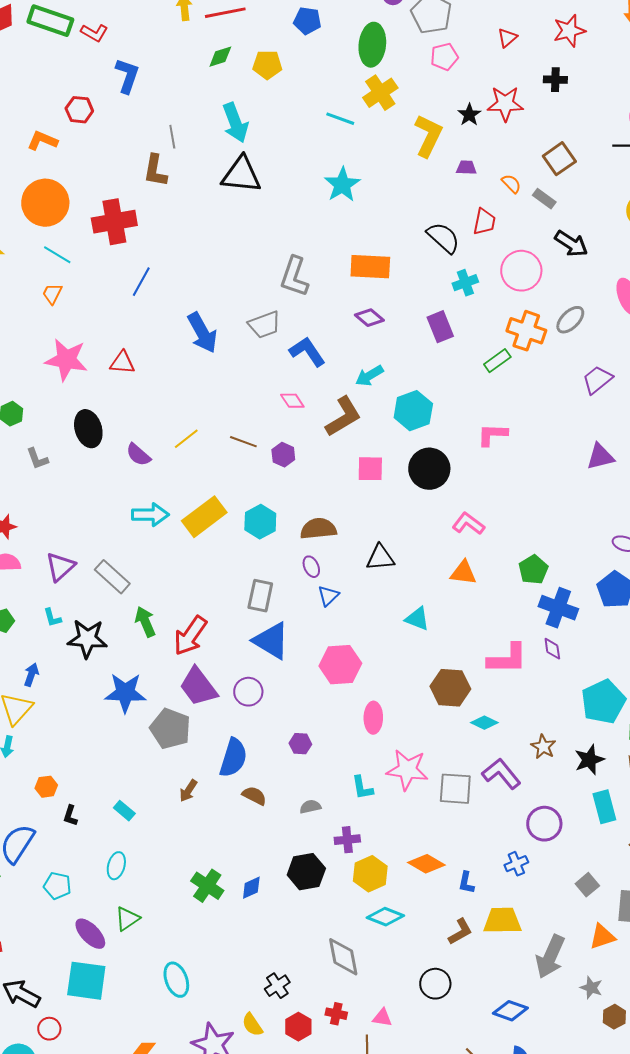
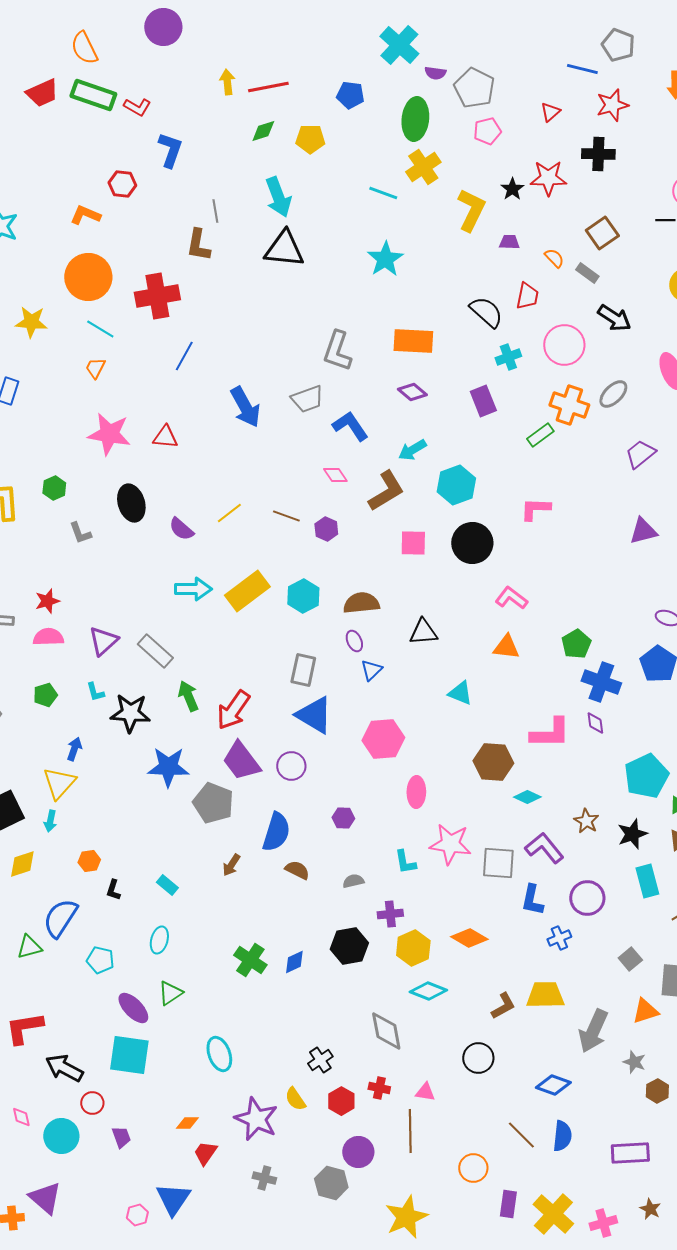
black cross: (555, 80) -> (598, 154), size x1.4
blue L-shape: (466, 883) -> (532, 900), moved, size x1.4

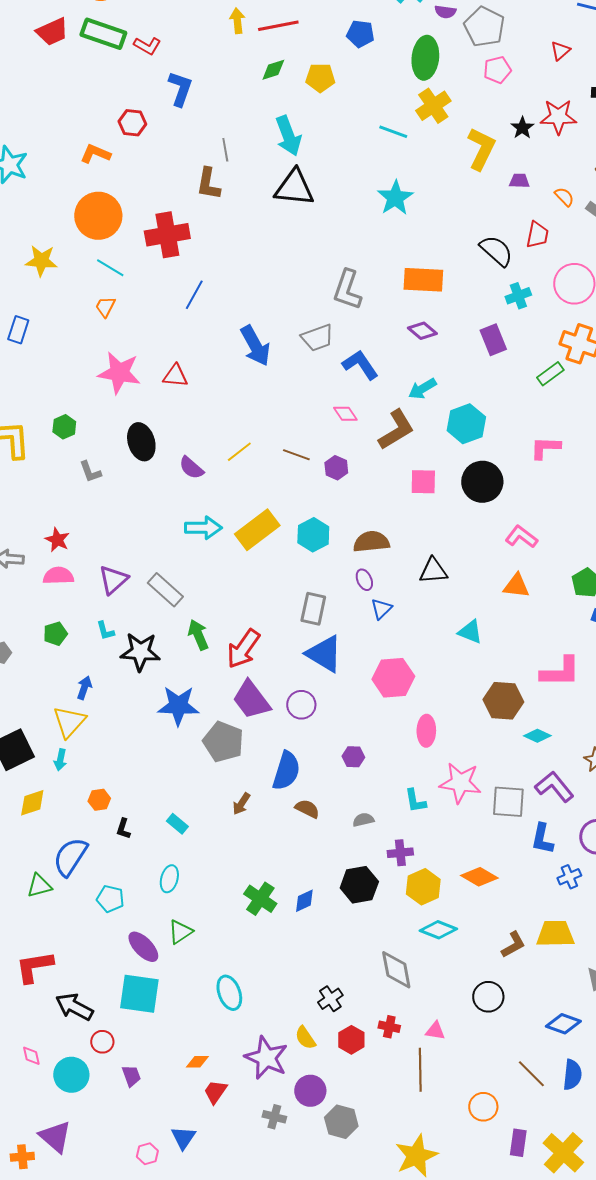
red star: (47, 601) -> (57, 540), turned -30
purple circle: (358, 1152) -> (310, 1091), moved
blue triangle: (173, 1199) -> (183, 1138), size x0.7

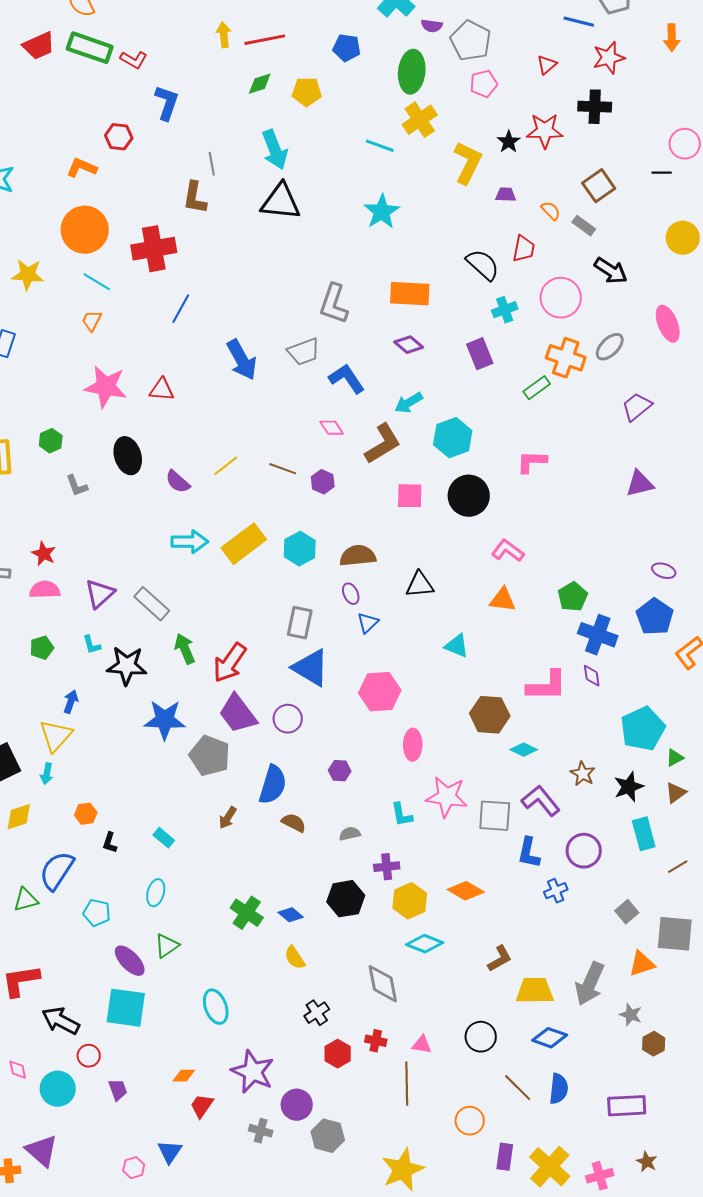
blue diamond: (304, 901) -> (291, 915), turned 65
yellow trapezoid: (555, 934) -> (535, 991), moved
black circle: (488, 997) -> (481, 1037), moved
yellow semicircle: (305, 1038) -> (295, 958), moved

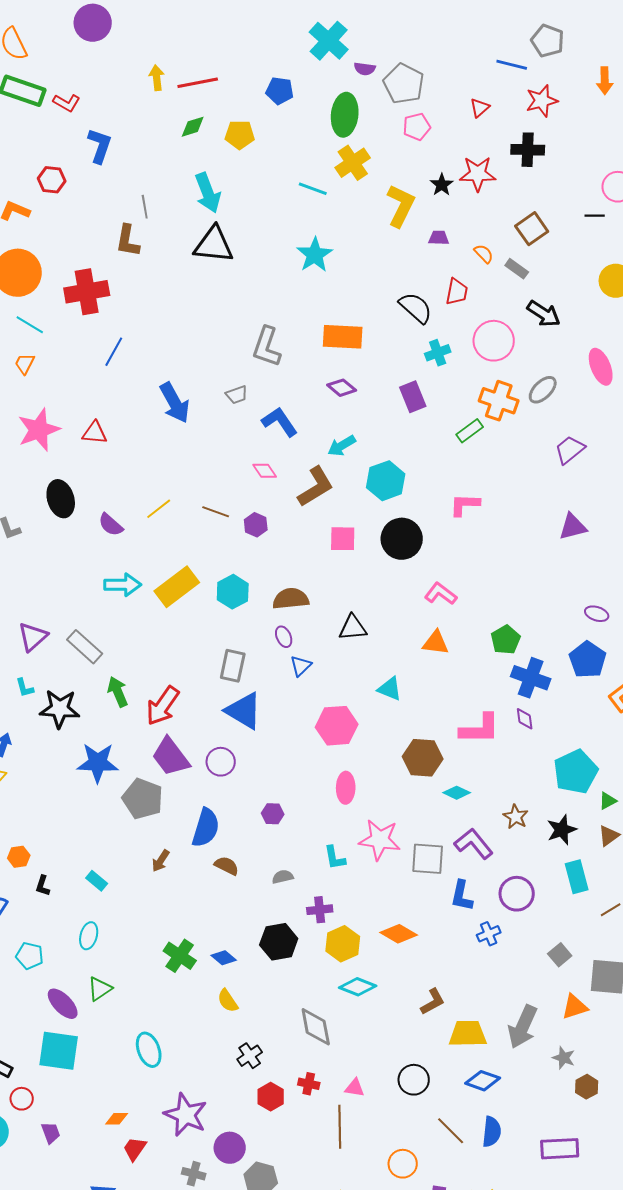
gray trapezoid: (304, 352) -> (237, 395), size x0.7
pink star: (106, 387) -> (39, 430), turned -30
pink hexagon: (380, 692) -> (337, 726), moved

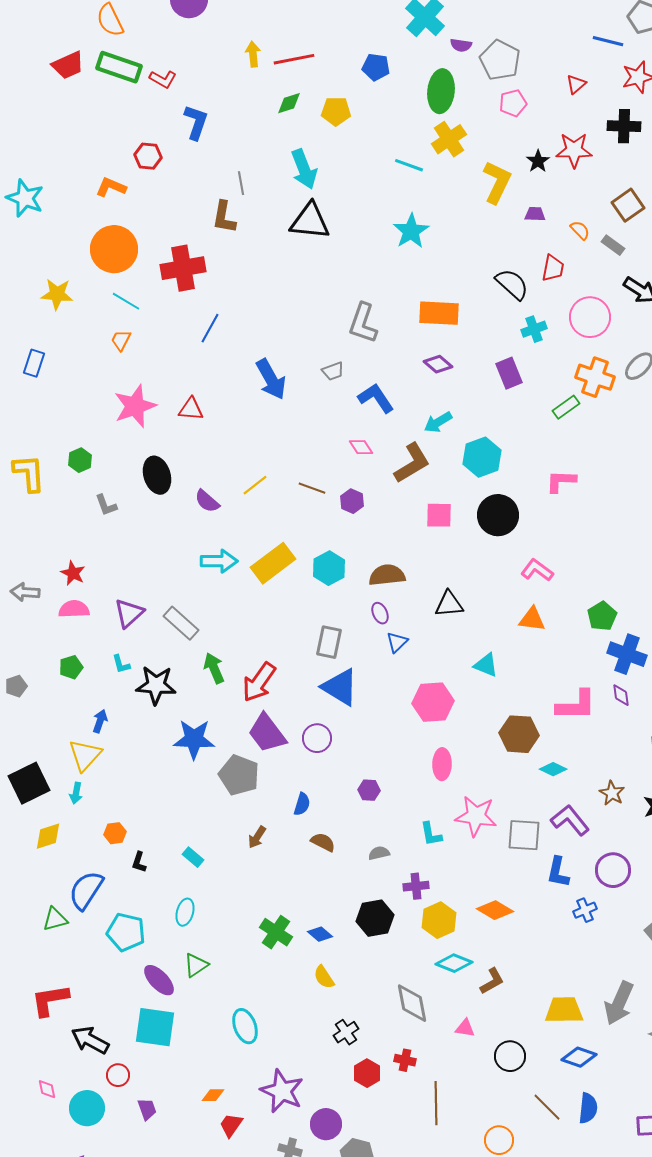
blue semicircle: (206, 828) -> (302, 804), size x0.6
cyan pentagon: (30, 956) -> (126, 932), size x1.4
brown L-shape: (433, 1002) -> (492, 981), moved
pink triangle: (355, 1088) -> (465, 1028), moved

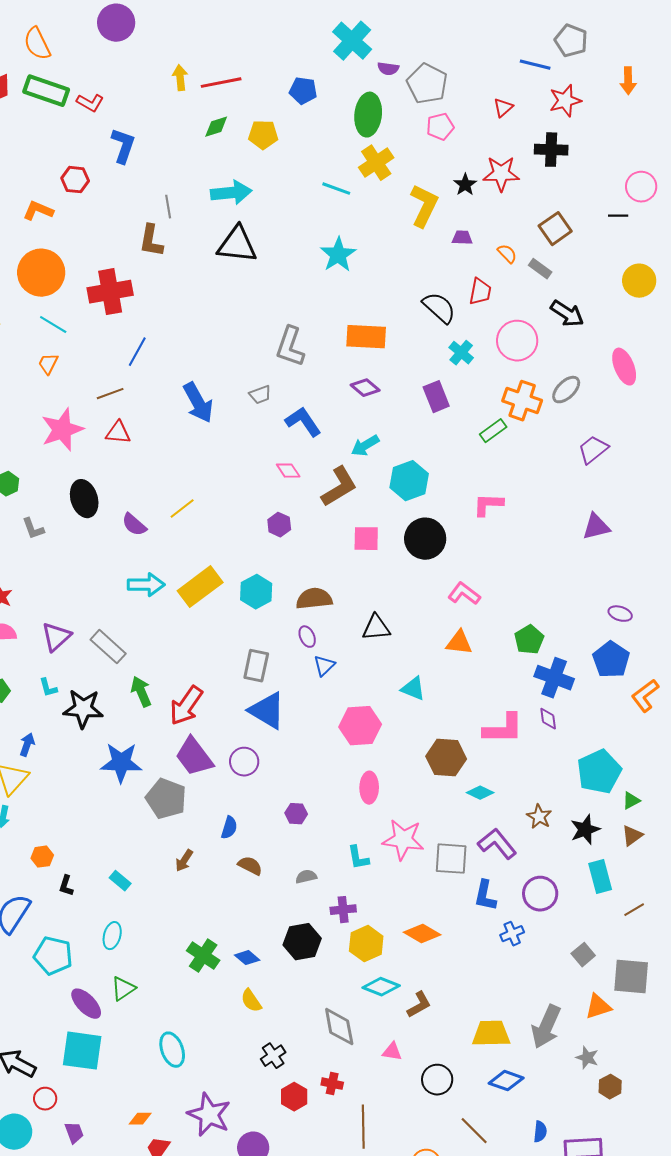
cyan arrow: (304, 169) -> (231, 193), turned -75
cyan cross: (534, 329) -> (461, 353), turned -30
brown line: (312, 488) -> (110, 394), moved, turned -40
blue semicircle: (588, 1108) -> (540, 1132), moved, size x0.7

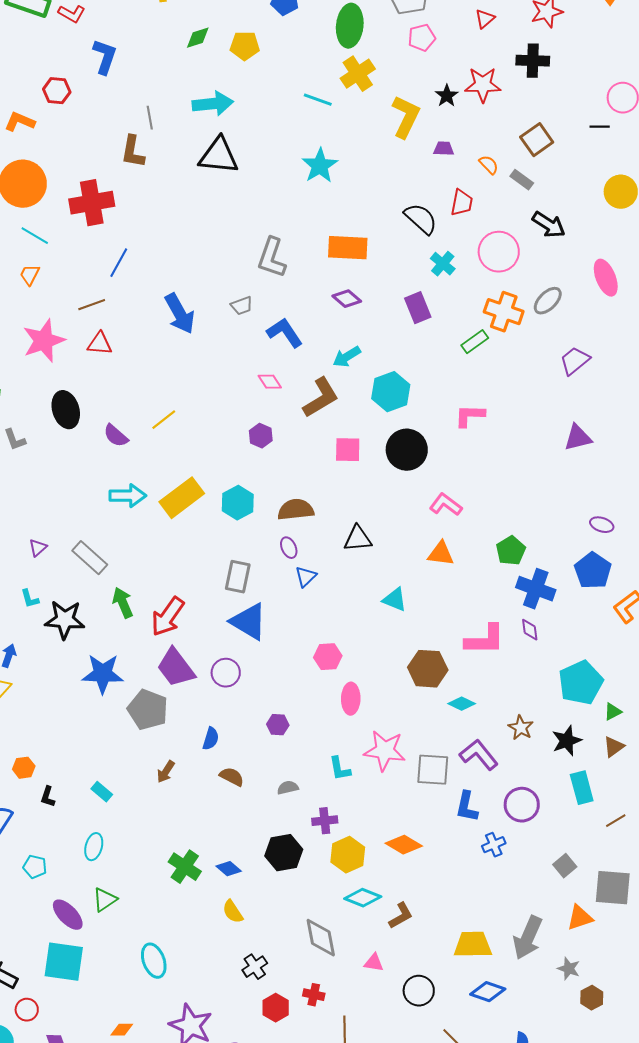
purple triangle: (56, 637) -> (38, 548), size x0.6
pink hexagon: (360, 726) -> (328, 657), moved, size x0.7
cyan pentagon: (53, 956) -> (35, 867), size x0.6

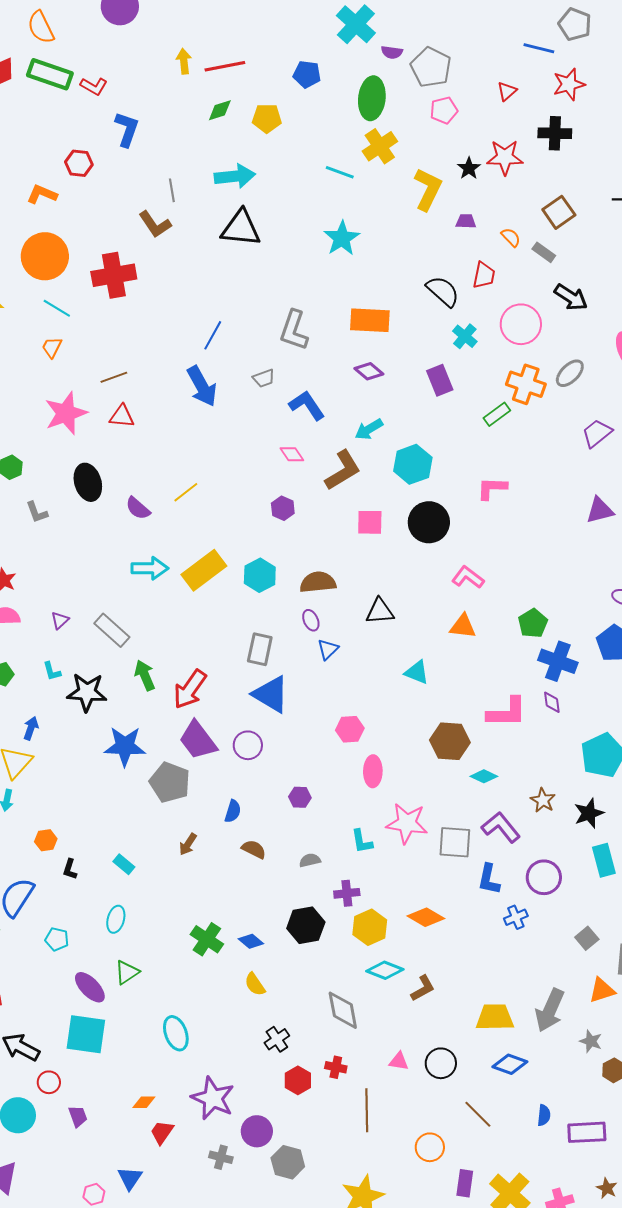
brown L-shape: (133, 152) -> (155, 224), turned -44
blue line: (119, 263) -> (213, 335), moved
pink triangle: (374, 963) -> (399, 1061), moved

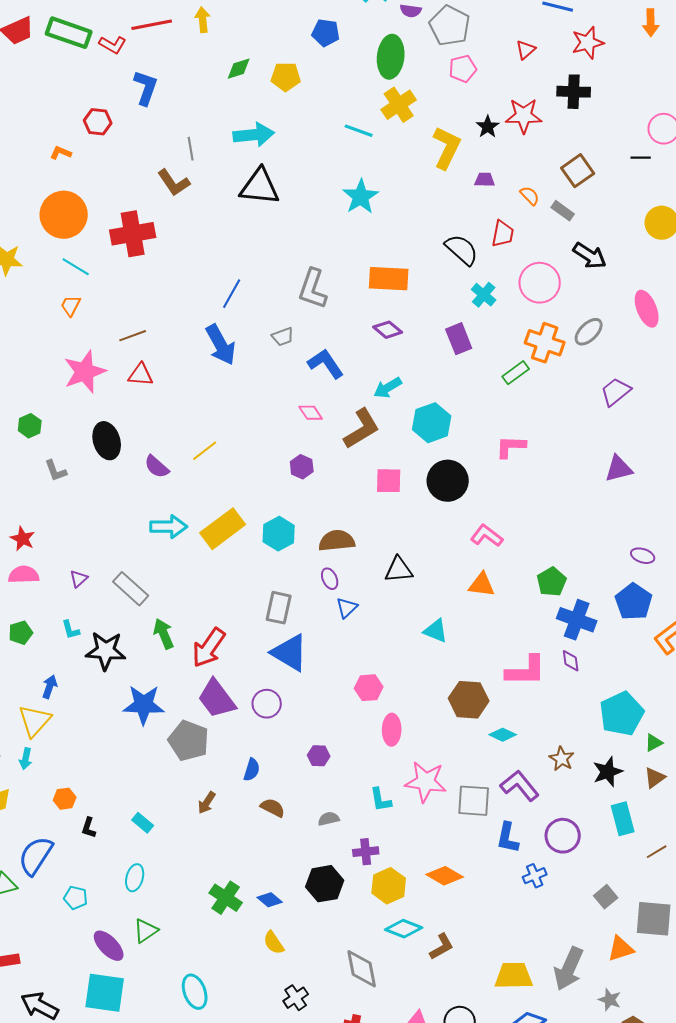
red line: (225, 66) -> (152, 25), moved
orange L-shape: (42, 194) -> (61, 153), size x0.7

